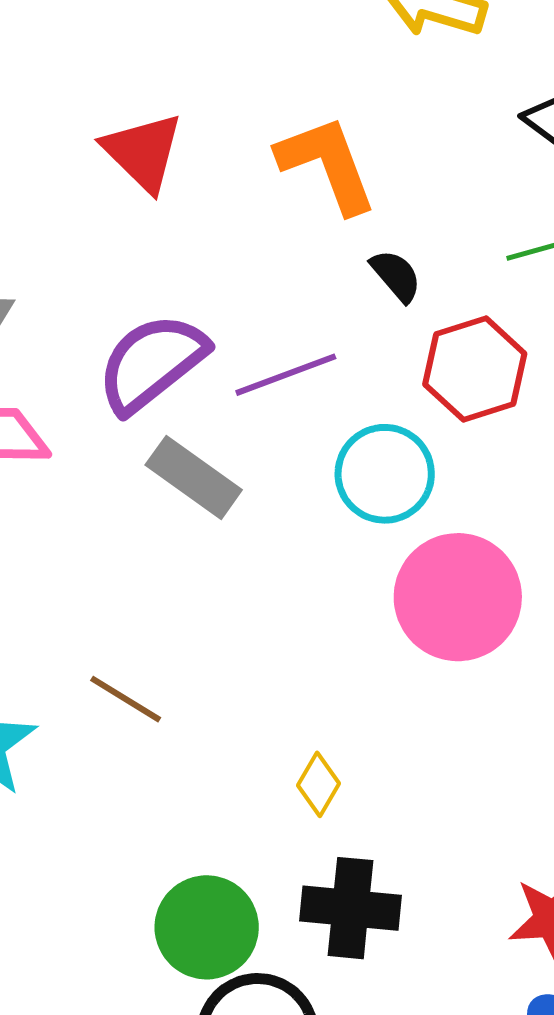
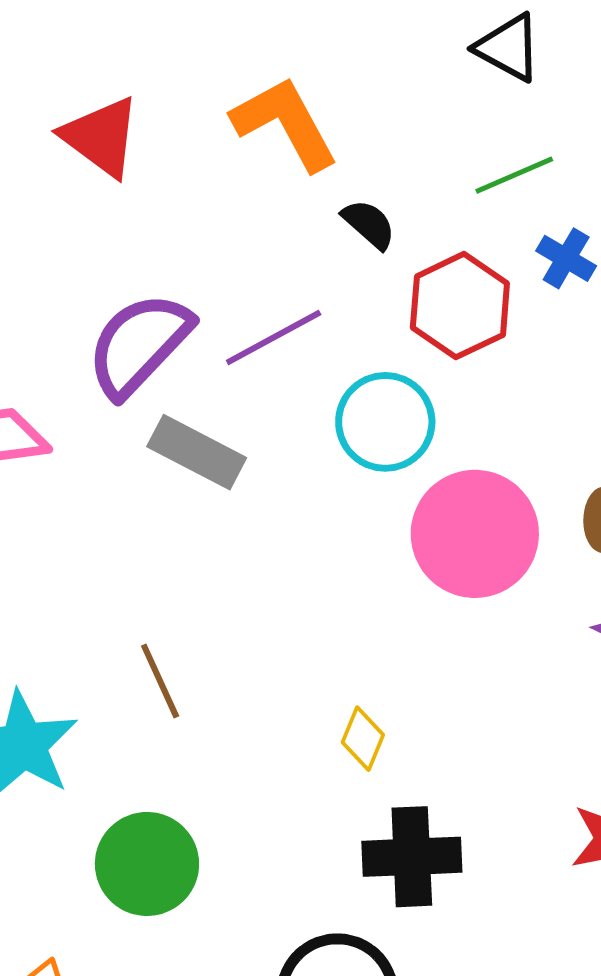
brown line: (126, 699) -> (160, 681), turned 42
green circle: (207, 927) -> (147, 864), moved

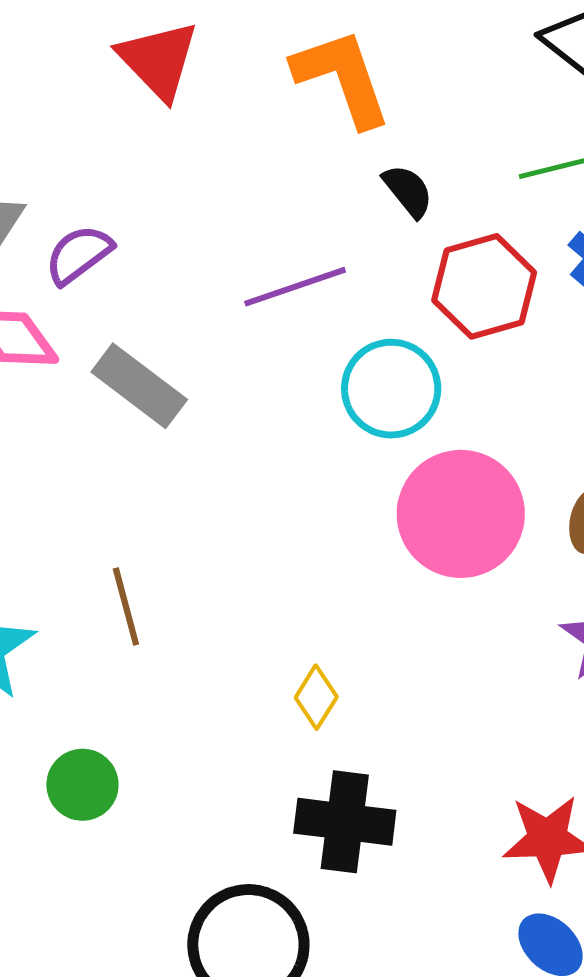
purple semicircle: (139, 344) -> (79, 255), moved, size x0.6
gray rectangle: (197, 452) -> (139, 386), moved
green circle: (147, 864) -> (82, 785), size x0.7

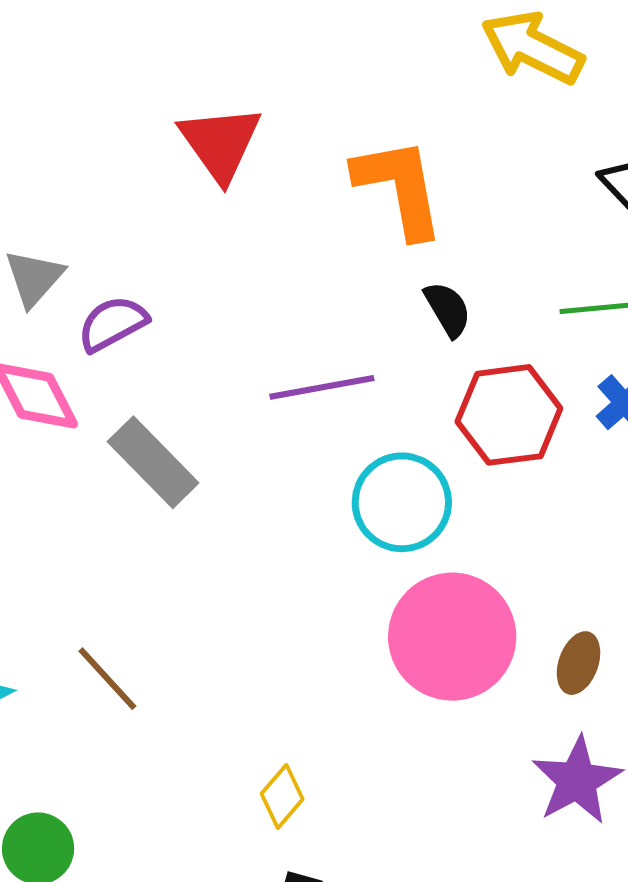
brown line: (126, 607) -> (107, 679), turned -36

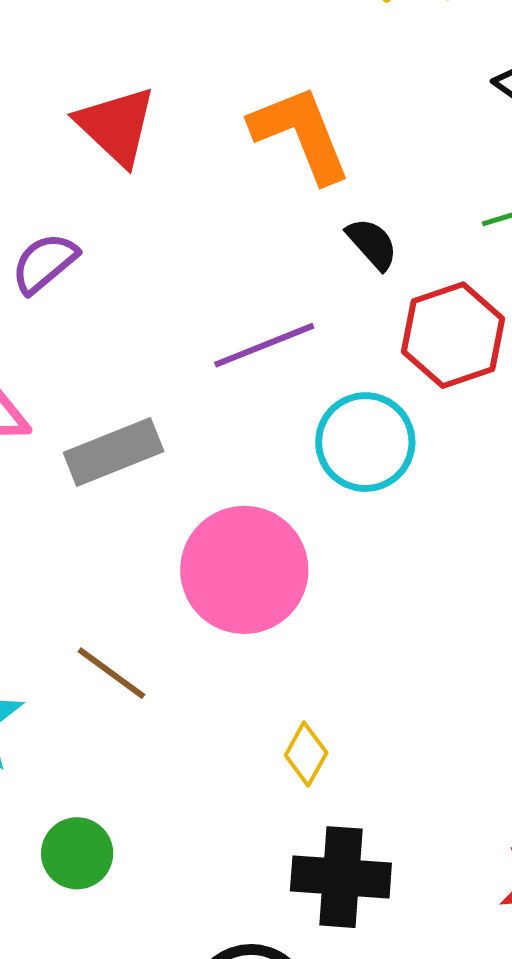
purple semicircle: (113, 324) -> (45, 263), moved
gray rectangle: (153, 462) -> (114, 452), turned -56
pink circle: (452, 637) -> (244, 570), moved

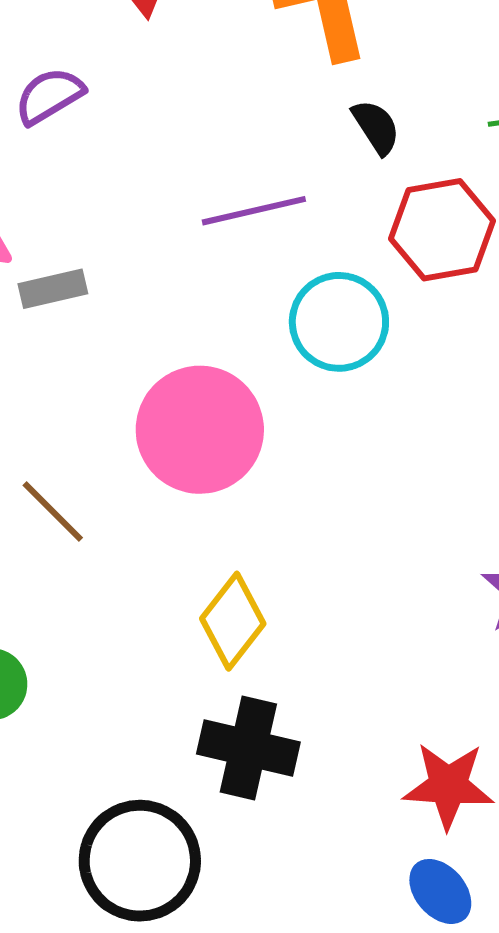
gray rectangle: (114, 452) -> (53, 289), moved, size x0.7
yellow diamond: (306, 754) -> (233, 621), size x1.5

